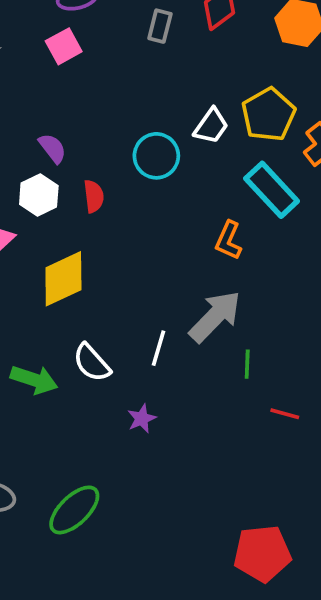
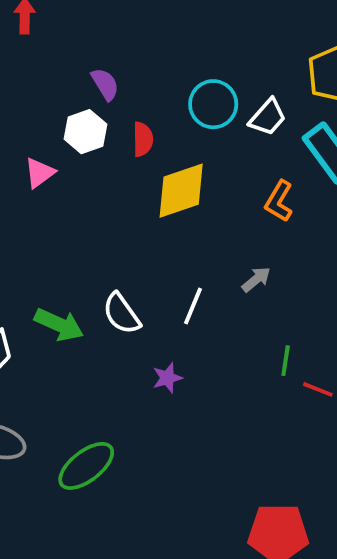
white trapezoid: (211, 126) -> (268, 117), moved
yellow diamond: (63, 279) -> (181, 191), moved
gray arrow: (215, 317) -> (256, 279), size x0.5
green line: (247, 364) -> (286, 361), moved

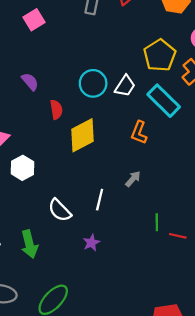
white hexagon: (85, 132) -> (22, 168), moved
green arrow: (59, 325) -> (29, 244), moved, turned 60

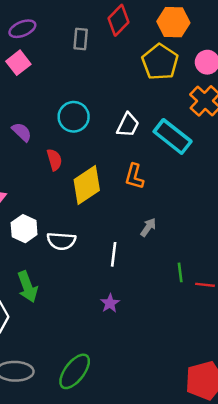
yellow pentagon: (160, 55) -> (160, 62), moved
cyan circle: (93, 83) -> (74, 117), moved
orange L-shape: (139, 133) -> (134, 176), moved
white semicircle: (60, 210) -> (61, 241), moved, turned -35
green arrow: (29, 244) -> (27, 287), moved

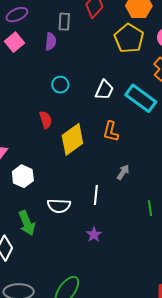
cyan circle: (74, 117) -> (60, 85), size x0.7
purple semicircle: (22, 132) -> (51, 41), moved, turned 54
white semicircle: (61, 241) -> (59, 206), moved

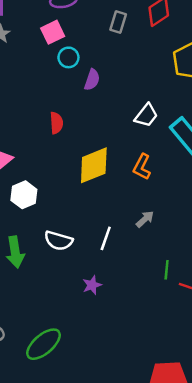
purple semicircle: (51, 41) -> (92, 80), moved
cyan circle: (60, 85) -> (68, 57), moved
red semicircle: (46, 120) -> (56, 123), moved

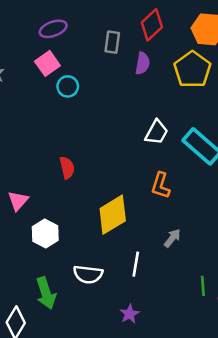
purple semicircle: (92, 80) -> (143, 63), moved
red semicircle: (56, 123) -> (67, 168), moved
yellow diamond: (94, 165) -> (113, 215), moved

